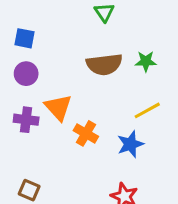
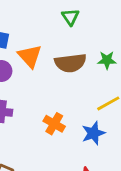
orange triangle: (58, 107) -> (30, 56), moved

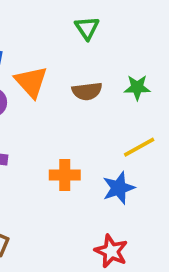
brown semicircle: (70, 63) -> (87, 91), size x0.7
orange cross: (54, 124) -> (65, 175), turned -30

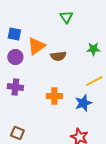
orange triangle: (31, 82) -> (36, 46), turned 36
brown semicircle: (87, 91) -> (58, 56), moved

